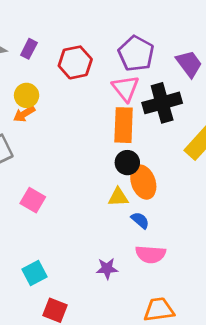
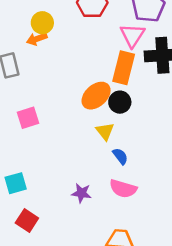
orange ellipse: (143, 182) -> (96, 96), moved, turned 56
yellow triangle: (118, 197) -> (105, 131), turned 42
pink square: (33, 200) -> (28, 118), turned 30

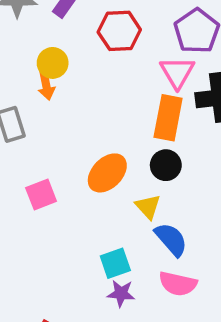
orange arrow: (37, 39) -> (46, 86), turned -78
orange ellipse: (96, 96) -> (107, 173), moved
blue semicircle: (120, 156) -> (171, 239), size x1.5
cyan square: (16, 183) -> (115, 263), moved

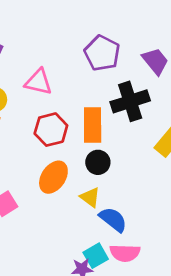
red hexagon: (119, 31) -> (51, 130), moved
pink triangle: (177, 72) -> (39, 82), moved, turned -36
cyan square: (115, 263) -> (96, 256), moved

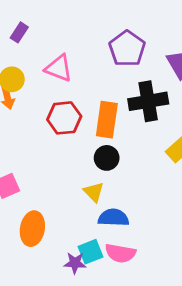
orange ellipse: (53, 177) -> (32, 229), moved, turned -32
blue semicircle: (113, 219) -> (113, 218), turned -44

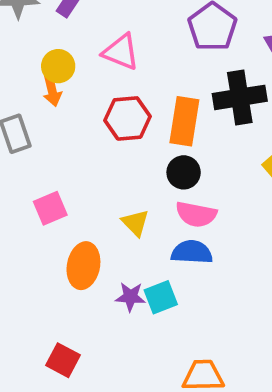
yellow triangle: (94, 192) -> (135, 223), moved
pink semicircle: (120, 253) -> (196, 214), moved
purple star: (75, 263) -> (130, 297), moved

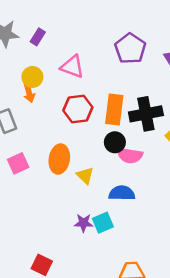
black cross: (240, 97) -> (146, 114), moved
pink square: (50, 208) -> (18, 163), moved
pink semicircle: (196, 214) -> (130, 155), moved
orange ellipse: (83, 266) -> (59, 159), moved

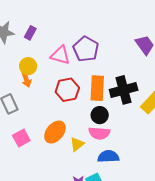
purple pentagon: (130, 49) -> (86, 49), moved
pink semicircle: (130, 155) -> (99, 133), moved
orange ellipse: (59, 159) -> (55, 132), turned 35
yellow triangle: (85, 176) -> (77, 144), turned 42

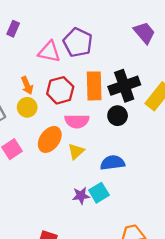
yellow circle: (28, 66) -> (27, 107), moved
orange arrow: (26, 79) -> (27, 85), moved
black circle: (100, 115) -> (118, 116), moved
pink semicircle: (99, 133) -> (77, 121), moved

